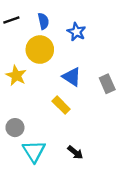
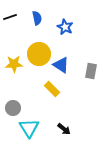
yellow circle: (40, 50) -> (39, 54), moved
yellow star: (16, 76) -> (14, 64), turned -30
gray rectangle: (107, 84) -> (91, 71), turned 35

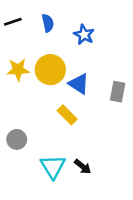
yellow star: (14, 64) -> (18, 70), moved
cyan triangle: (29, 128) -> (53, 167), moved

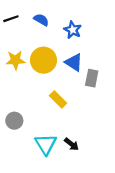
blue semicircle: (48, 23) -> (41, 20), turned -48
blue triangle: (79, 84) -> (74, 62), moved
gray rectangle: (118, 92) -> (92, 78), moved

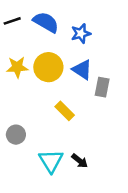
blue semicircle: (41, 20) -> (46, 22), size x1.5
blue star: (73, 30) -> (81, 33), turned 30

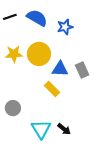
blue triangle: (82, 70) -> (60, 69), moved, turned -30
gray rectangle: (102, 87) -> (82, 70), turned -35

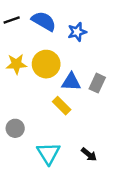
gray rectangle: (82, 70) -> (97, 83), turned 49
black arrow: (64, 129) -> (89, 154), moved

